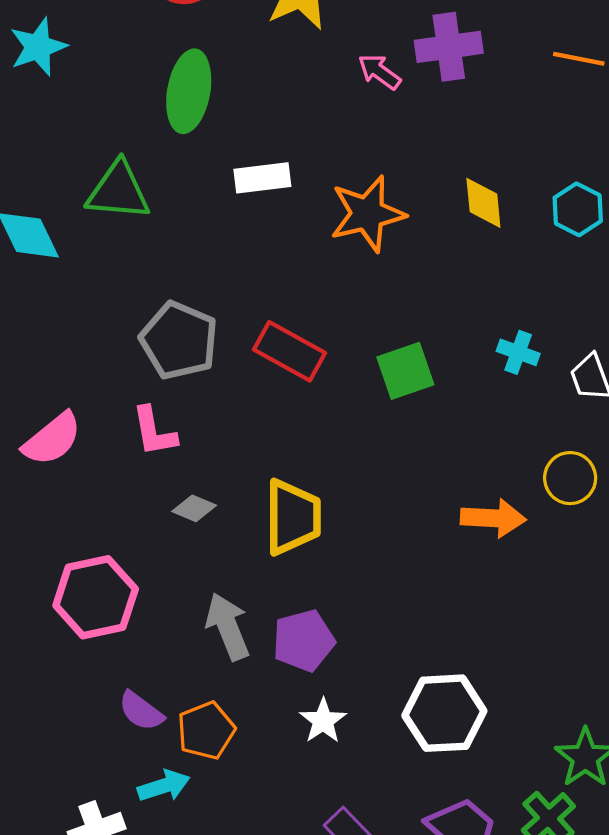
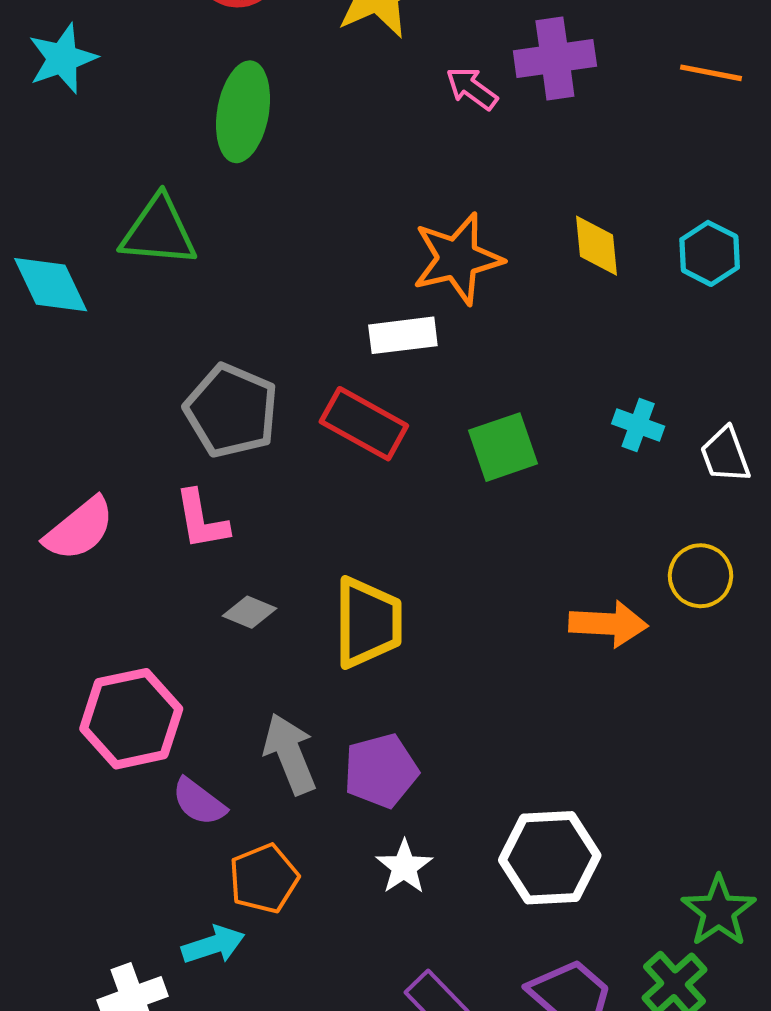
white rectangle: (262, 178) -> (403, 335), moved
purple semicircle: (141, 711) -> (199, 802), moved

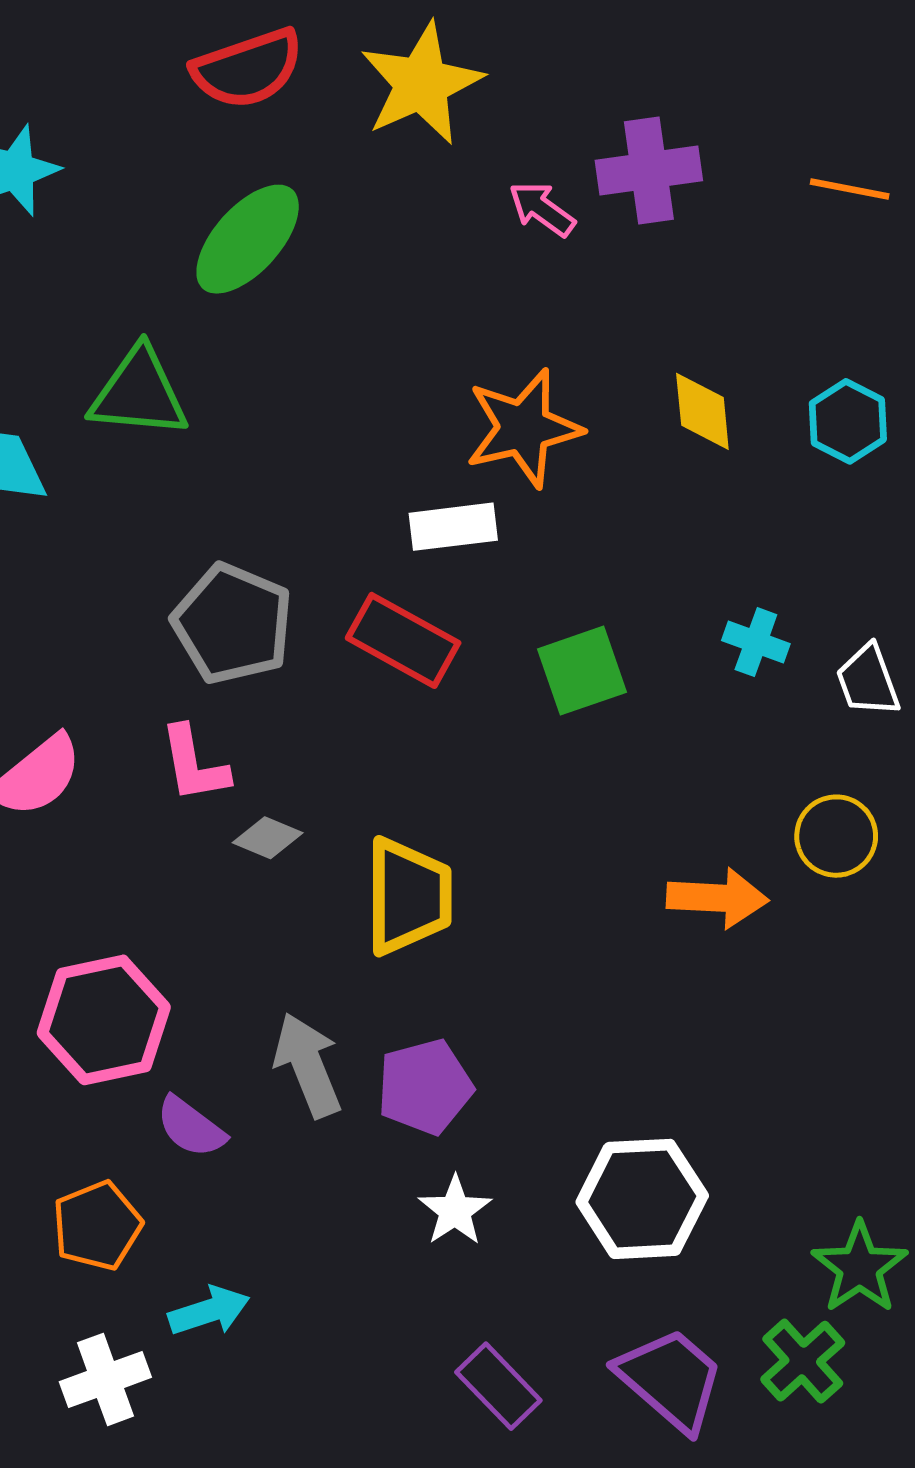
green ellipse: (243, 112) -> (248, 239), turned 32
gray diamond: (250, 612) -> (268, 838), moved
orange pentagon: (264, 879) -> (97, 1226), moved

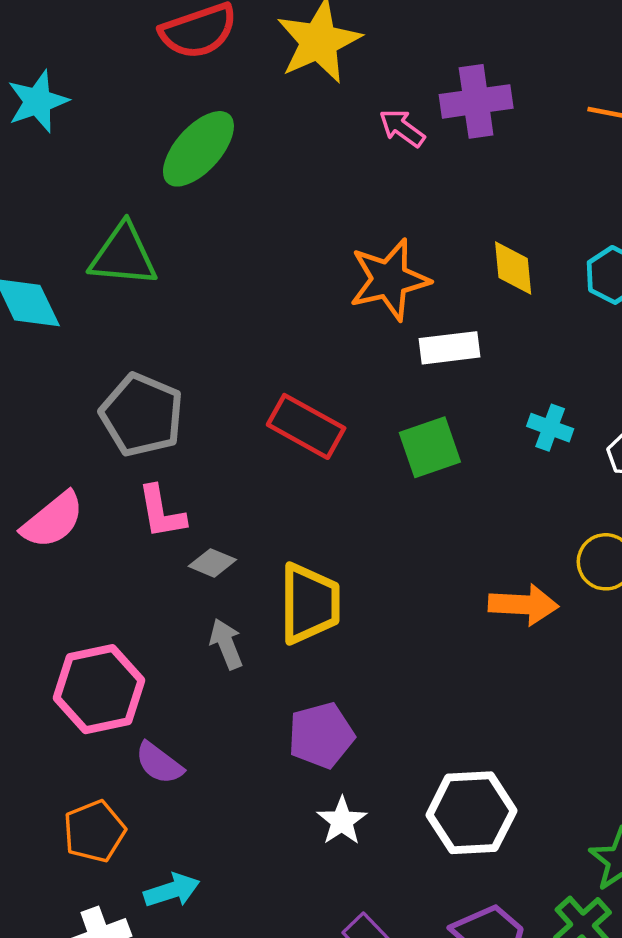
white rectangle: (453, 527) -> (449, 348), moved
gray pentagon: (233, 624) -> (142, 415), moved
gray arrow: (308, 1065) -> (226, 644), moved, size x0.7

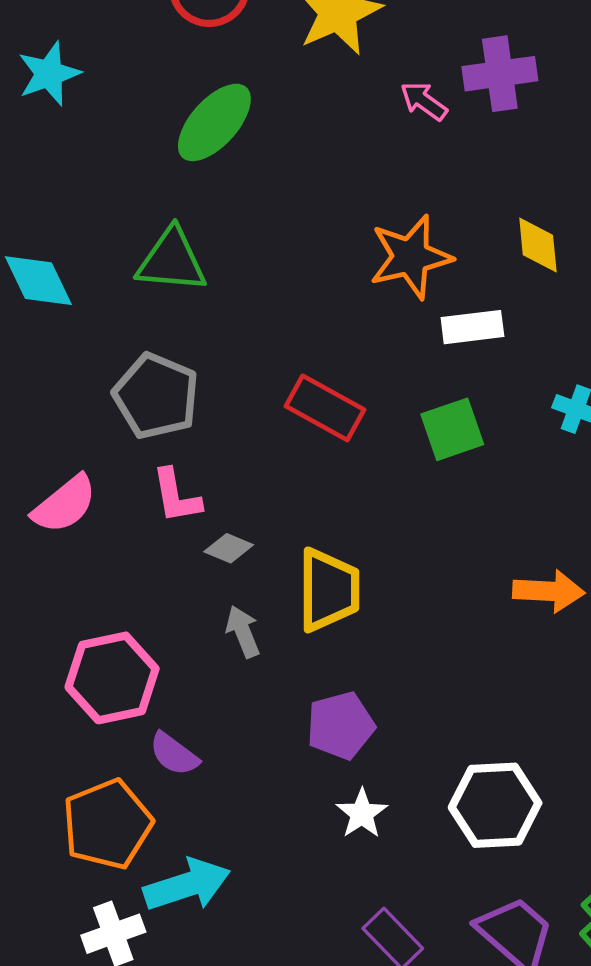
green triangle: (123, 255) -> (172, 260), moved
orange pentagon: (94, 831) -> (107, 824), size x1.4
cyan arrow: (172, 890) -> (187, 885), size x1.5

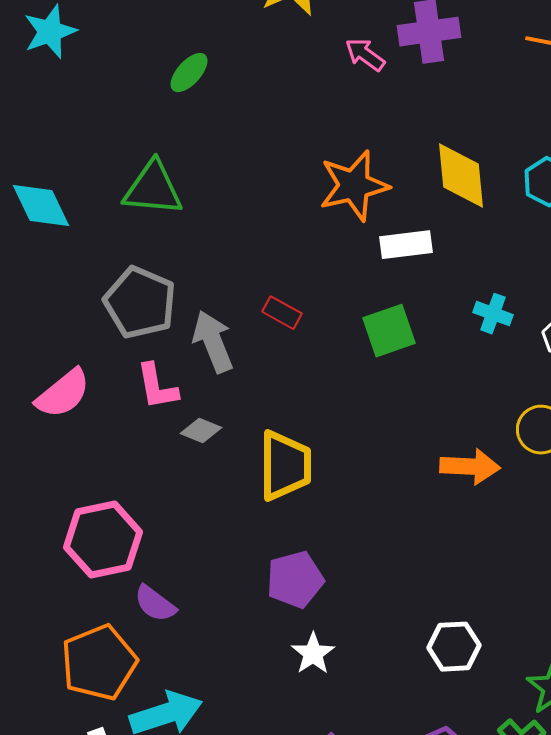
green ellipse: (214, 122) -> (189, 73), size x0.6
yellow diamond: (538, 245) -> (461, 176), size x1.4
red rectangle: (325, 408) -> (282, 313), size x0.6
gray arrow: (243, 632) -> (213, 342), moved, size x1.4
white hexagon: (495, 805) -> (454, 647), moved, size x0.7

